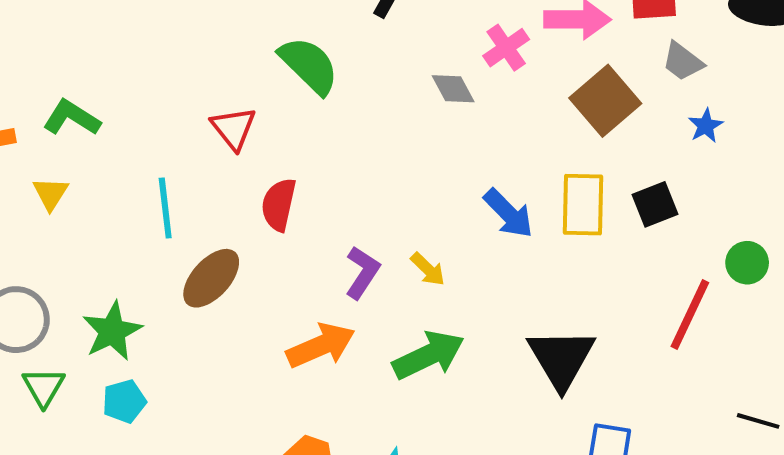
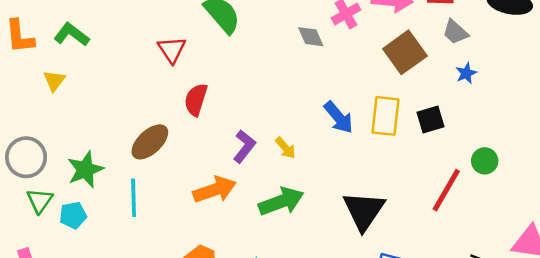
cyan line: (165, 208) -> (134, 198), moved
cyan pentagon: (124, 401) -> (73, 215), moved

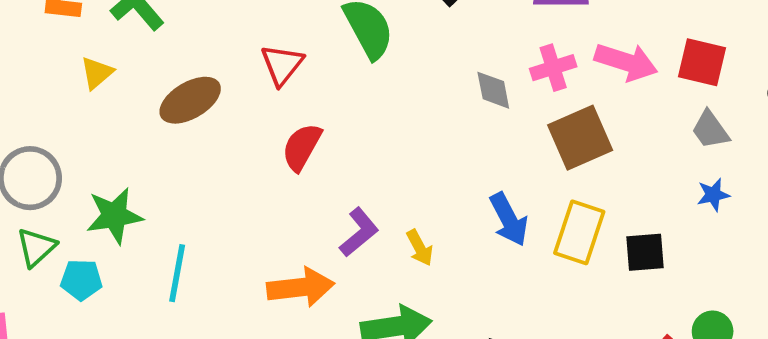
brown square: (405, 52) -> (580, 138), moved
brown ellipse: (150, 142) -> (190, 100), moved

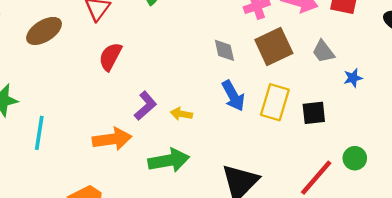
gray diamond: (493, 90) -> (224, 50), moved
gray trapezoid: (710, 130) -> (323, 52), moved
yellow arrow: (420, 248) -> (181, 114), turned 130

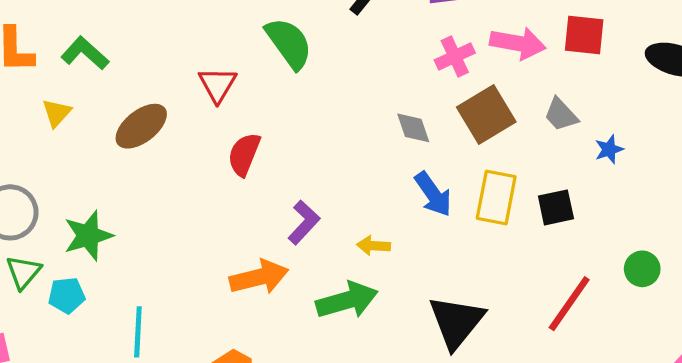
yellow arrow: (181, 114) -> (373, 246), moved
cyan line: (39, 133) -> (138, 332), moved
green circle: (355, 158) -> (642, 269), moved

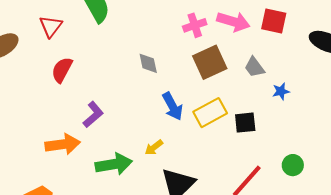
gray diamond: (413, 128) -> (148, 63), moved
yellow rectangle: (496, 197) -> (210, 113), turned 44
yellow arrow: (373, 246) -> (154, 148), moved, turned -48

